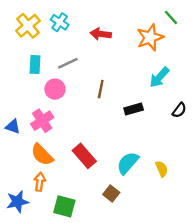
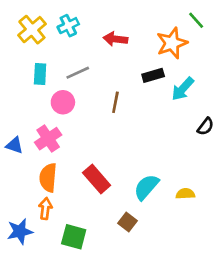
cyan cross: (60, 22) -> (68, 26), turned 30
black rectangle: (134, 109) -> (153, 75), moved
orange semicircle: (42, 155) -> (48, 178), turned 50
yellow semicircle: (162, 169) -> (185, 194), turned -70

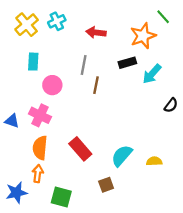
gray line: (78, 73) -> (84, 65), moved, turned -54
pink cross: (48, 139) -> (40, 115), turned -30
brown square: (127, 222) -> (106, 185), turned 32

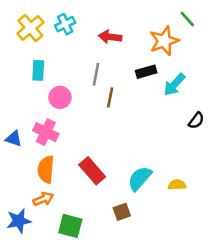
orange arrow: (38, 174) -> (43, 199), turned 60

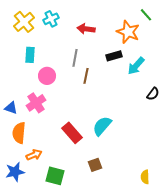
orange star: (164, 41) -> (128, 32), turned -30
pink cross: (46, 132) -> (36, 103), turned 30
orange semicircle: (46, 169) -> (19, 133), moved
cyan semicircle: (140, 178) -> (102, 126), moved
yellow semicircle: (177, 185) -> (145, 177), moved, turned -88

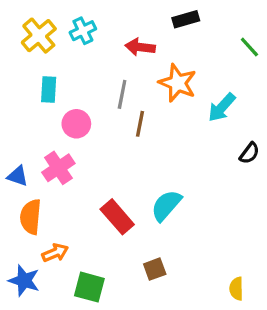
green line: (146, 15) -> (249, 47), moved
orange star: (128, 32) -> (178, 83), moved
black rectangle: (114, 56) -> (186, 19), moved
blue star: (15, 172) -> (24, 281), turned 30

